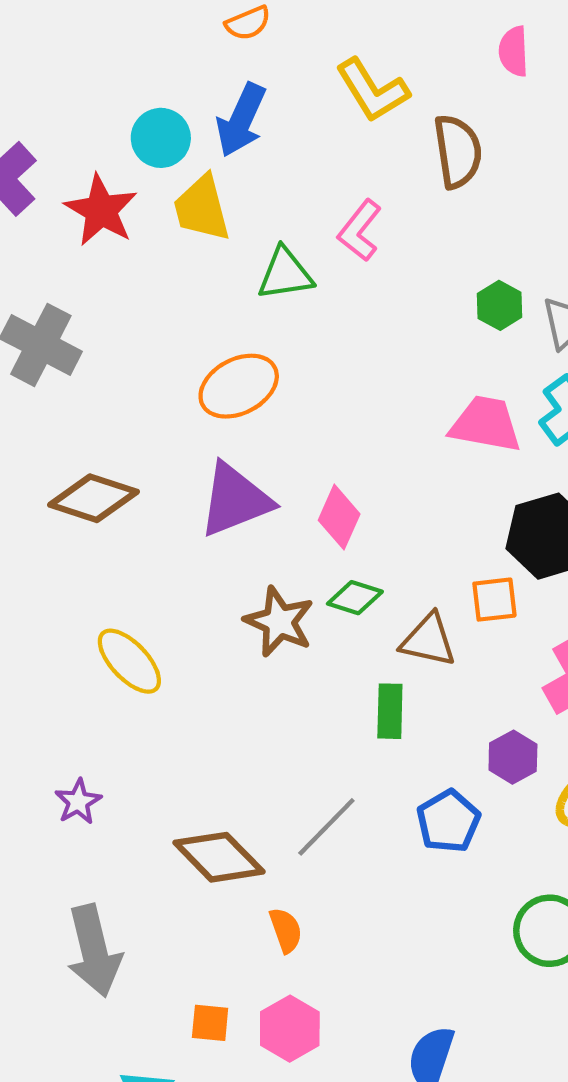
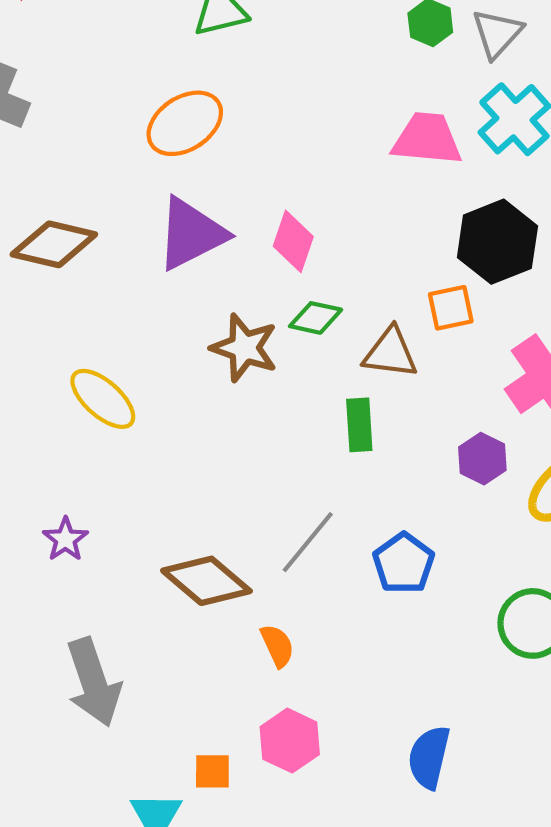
blue pentagon: (448, 821) -> (404, 563), moved
orange square: (210, 1023) -> (212, 771), moved

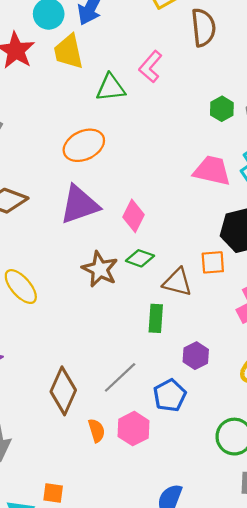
purple hexagon: (482, 459) -> (196, 356), moved
brown diamond: (206, 581) -> (63, 391), turned 66
pink hexagon: (290, 741) -> (133, 429), moved

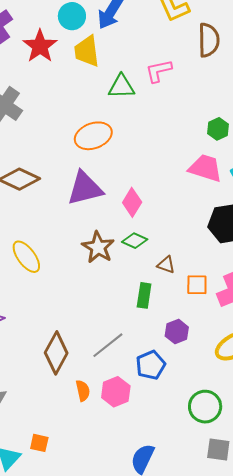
pink L-shape: (150, 67) -> (159, 71), turned 32
green hexagon: (222, 109) -> (218, 129), moved
orange square: (213, 262) -> (197, 285), moved
brown triangle: (177, 282) -> (166, 265), size x0.7

